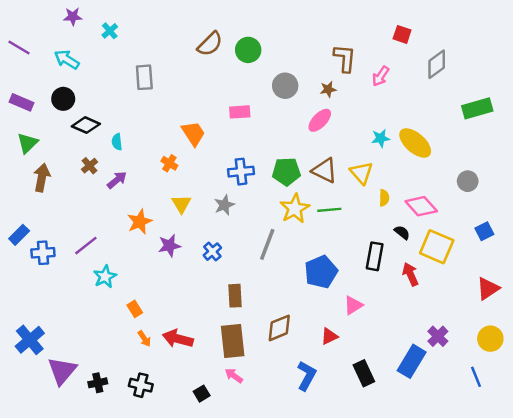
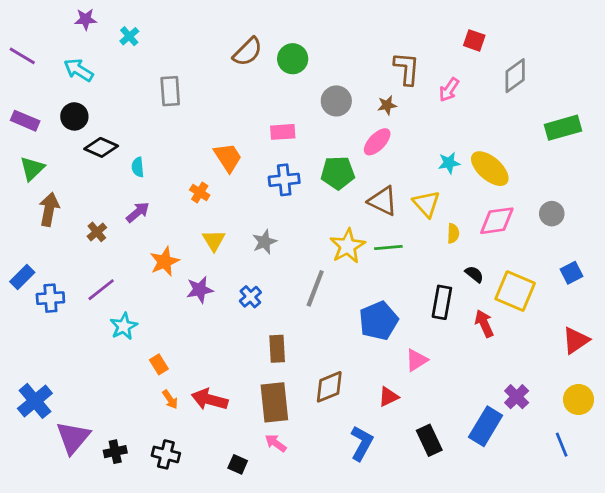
brown cross: (89, 166) -> (97, 232), moved
blue cross: (241, 172) -> (284, 180), moved
green pentagon: (286, 172) -> (338, 173), moved
pink diamond: (421, 206) -> (497, 221), moved, turned -56
black square: (202, 394) -> (238, 464), turned -35

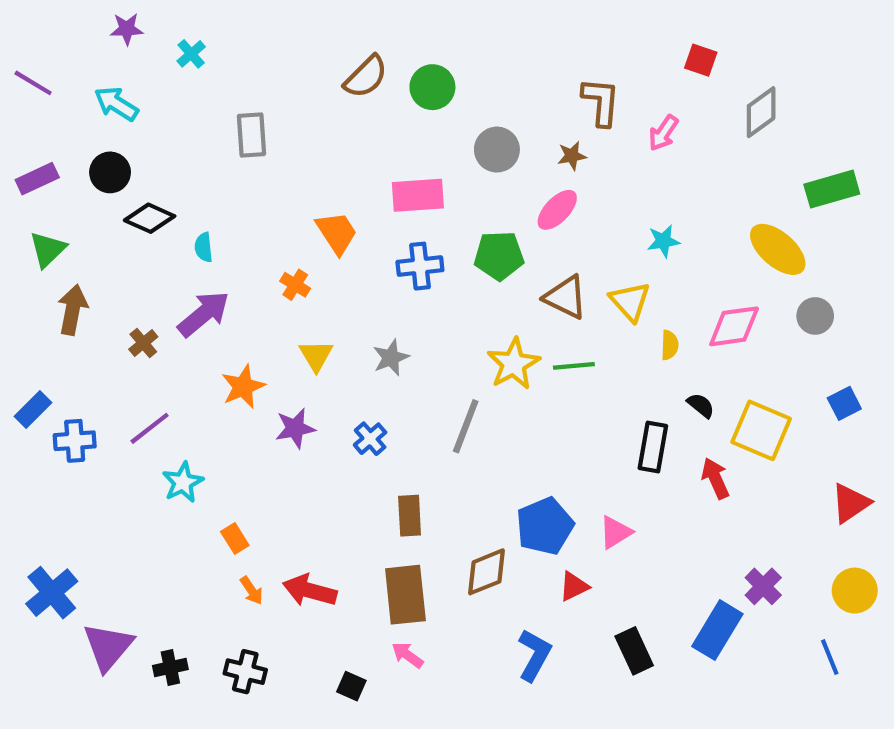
purple rectangle: (25, 121) -> (37, 179), turned -48
pink rectangle: (283, 132) -> (418, 195), size x1.4
yellow ellipse: (490, 169) -> (778, 249), moved
purple arrow: (138, 212) -> (204, 314), size x1.5
blue pentagon: (379, 321) -> (545, 526), moved

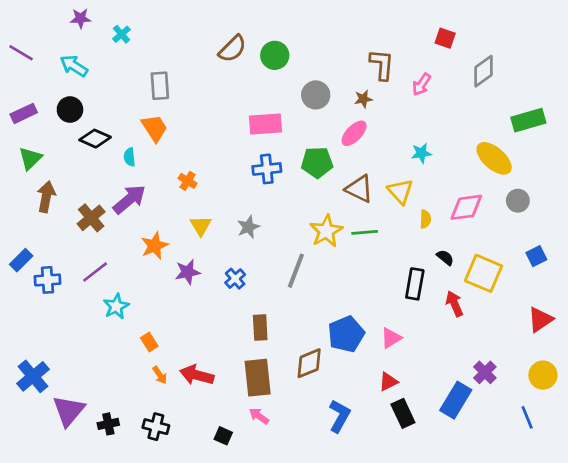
orange trapezoid: (337, 233) -> (155, 128), moved
brown cross: (143, 343) -> (91, 218), size x1.5
red triangle: (574, 586) -> (388, 382), moved

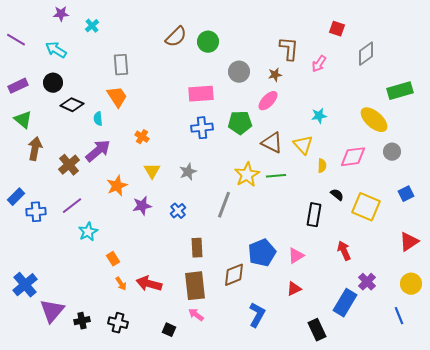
green triangle: (30, 158) -> (23, 120), turned -36
red arrow: (454, 304) -> (344, 251), moved
black rectangle: (403, 413) -> (317, 330), moved

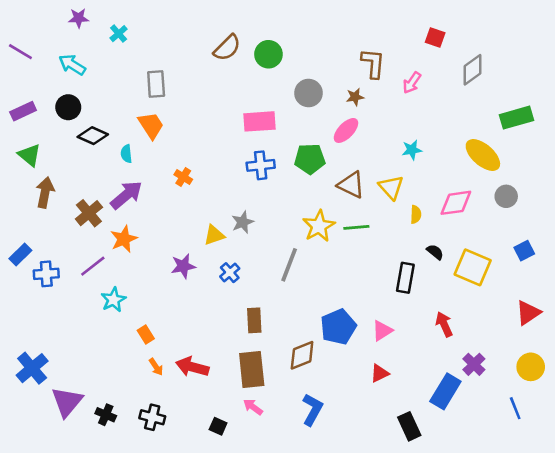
yellow triangle: (152, 171) -> (214, 235), moved, turned 42
orange star: (117, 186) -> (124, 239), moved
blue L-shape: (257, 315) -> (312, 409), moved
black cross: (82, 321) -> (106, 415), turned 35

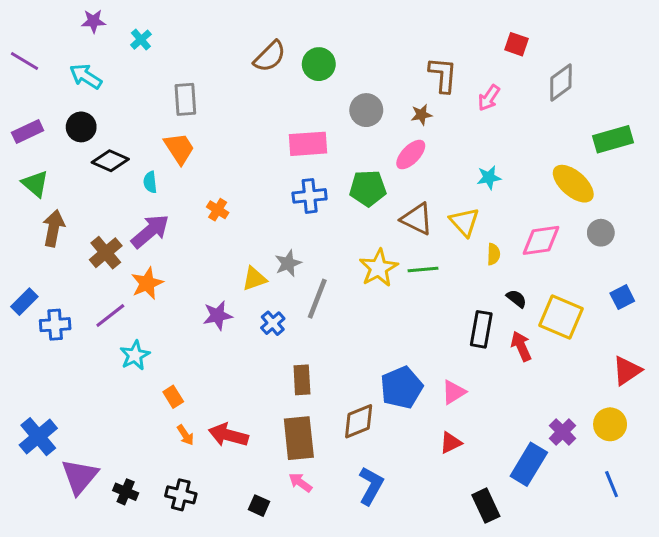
gray line: (289, 265) -> (317, 299), moved
red arrow: (444, 324) -> (521, 346), moved
yellow circle: (531, 367) -> (610, 424), moved

